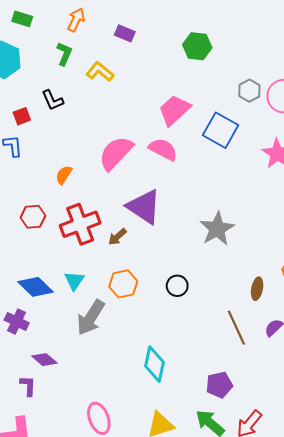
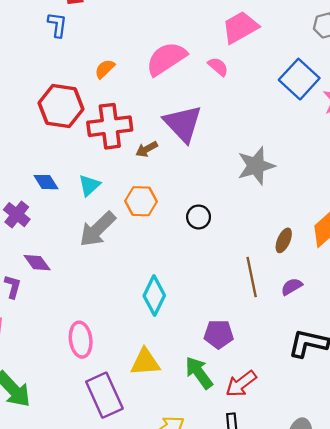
blue square: (221, 130) -> (299, 79), moved
pink semicircle: (163, 149) -> (218, 67), size x0.7
red hexagon: (33, 217) -> (61, 106), size x1.6
blue diamond: (36, 287) -> (46, 182), size x0.7

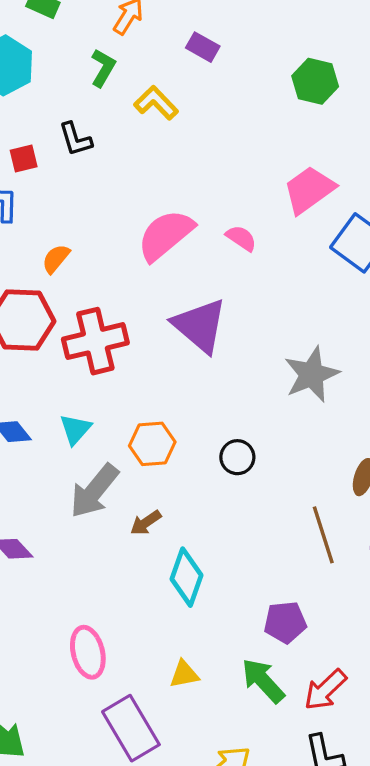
pink trapezoid: (240, 27) -> (309, 190), moved
orange semicircle: (105, 69) -> (56, 259), moved
brown arrow: (147, 149) -> (146, 523), moved
yellow triangle: (145, 362) -> (184, 674), size x0.7

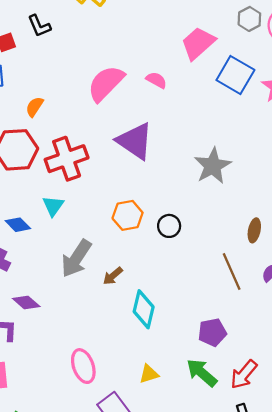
cyan triangle: (75, 429) -> (53, 206), moved
orange hexagon: (152, 444) -> (128, 215), moved

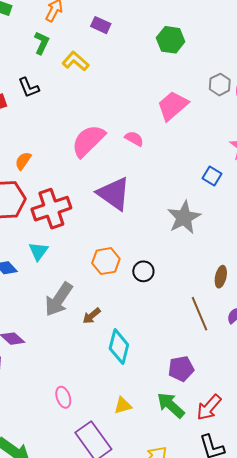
blue square: (235, 75) -> (212, 176), moved, size x0.6
pink ellipse: (83, 366) -> (63, 397), size x0.7

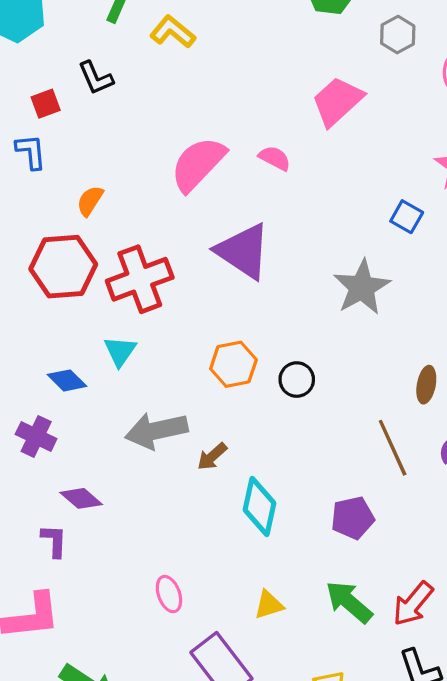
gray hexagon: (220, 85) -> (398, 35), moved
gray arrow: (59, 299) -> (156, 431), turned 45
purple pentagon: (181, 369) -> (353, 518), moved

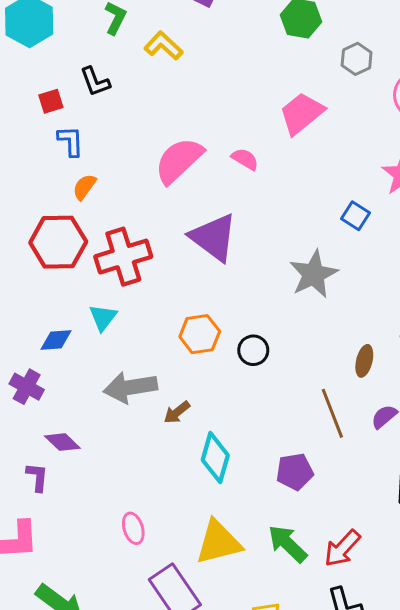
blue L-shape: (31, 152) -> (70, 141), moved
blue diamond: (67, 380) -> (56, 340), turned -52
yellow triangle: (269, 605) -> (218, 542), size x1.8

